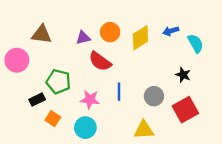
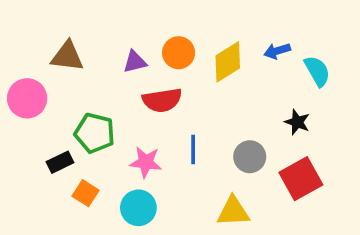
red semicircle: (100, 61) -> (162, 100), turned -45

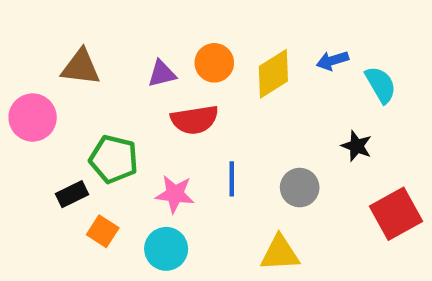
red square: (301, 179) -> (396, 214), moved

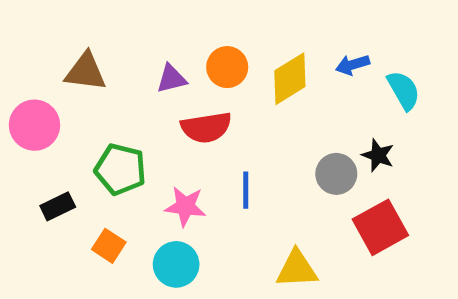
gray circle: (300, 188) -> (336, 174), moved
black rectangle: (72, 194) -> (58, 206), moved
red square: (396, 214) -> (380, 227), moved

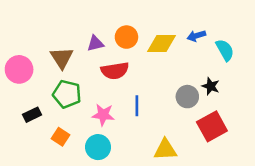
brown triangle: (86, 72) -> (62, 58), moved, turned 50
yellow diamond: (290, 79) -> (161, 44), turned 32

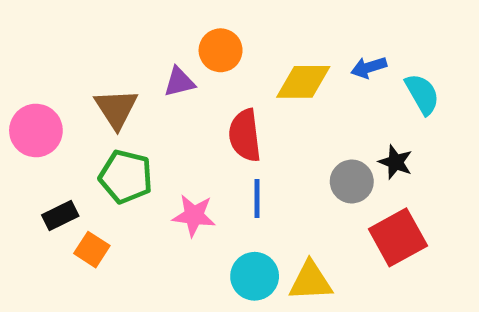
orange circle: (126, 37) -> (221, 50), moved
red semicircle: (115, 71) -> (245, 135), moved, turned 92
orange square: (60, 137) -> (92, 250), moved
cyan circle: (98, 147) -> (255, 276), moved

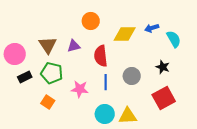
purple triangle: (179, 82) -> (74, 46), moved
gray circle: (352, 182) -> (132, 76), moved
black rectangle: (60, 216) -> (25, 77), moved
orange square: (92, 250) -> (48, 102), moved

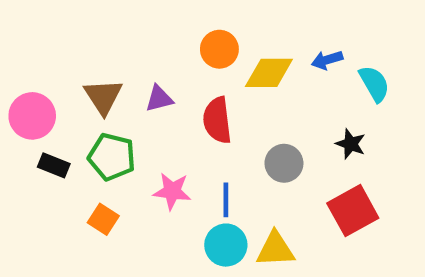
orange circle: (91, 21) -> (219, 49), moved
black rectangle: (25, 77) -> (54, 165), turned 48
blue line: (106, 82) -> (226, 200), moved

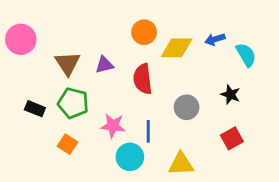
pink circle: (32, 116) -> (21, 39), moved
red square: (353, 211) -> (232, 138), size x0.7
cyan circle: (226, 245) -> (130, 157), moved

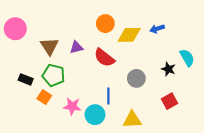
cyan semicircle: (246, 55) -> (187, 58), moved
red semicircle: (143, 79) -> (104, 58), turned -45
pink star: (113, 126) -> (72, 106), moved
orange square: (68, 144) -> (44, 97), moved

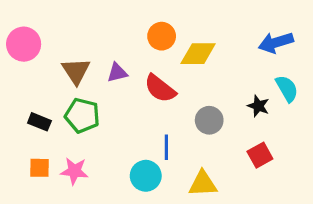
blue arrow: (157, 29) -> (276, 43), moved, size x1.5
orange square: (44, 97) -> (39, 168), moved, turned -32
pink star: (72, 106) -> (74, 171), moved

